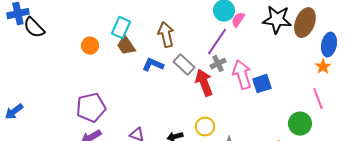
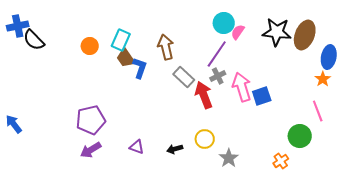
orange circle: (90, 46) -> (90, 46), moved
blue L-shape: (153, 65) -> (140, 68), moved, turned 85
blue arrow: (14, 112) -> (14, 124), turned 90

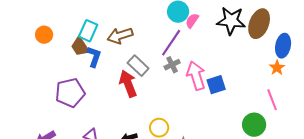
cyan rectangle: (121, 40) -> (88, 31), moved
brown arrow: (166, 47) -> (120, 36), turned -95
red arrow: (204, 95) -> (128, 84), moved
purple pentagon: (91, 120) -> (70, 93), moved

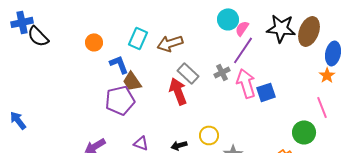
purple line: (171, 43) -> (243, 50), moved
brown trapezoid: (80, 47) -> (132, 81), moved
blue L-shape: (94, 57) -> (119, 64), moved, turned -40

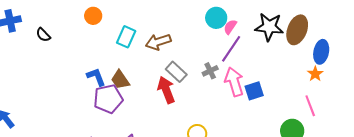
black semicircle: (38, 36) -> (43, 35), moved, size x0.7
orange circle: (94, 42) -> (93, 16), moved
blue L-shape: (119, 64) -> (96, 77), moved

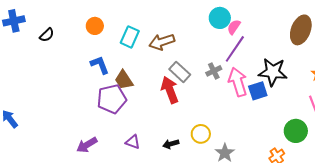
orange circle: (93, 16) -> (95, 26), moved
black star: (269, 27) -> (273, 72), moved
black semicircle: (43, 35) -> (47, 35), turned -91
blue L-shape: (96, 77) -> (100, 65), moved

